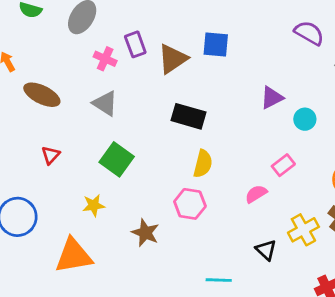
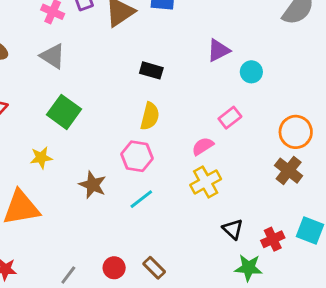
black rectangle: (188, 116) -> (151, 70), moved, size x0.7
yellow cross: (303, 230) -> (206, 182), moved
black triangle: (266, 250) -> (233, 229), moved
cyan line: (219, 280) -> (141, 199), moved, turned -40

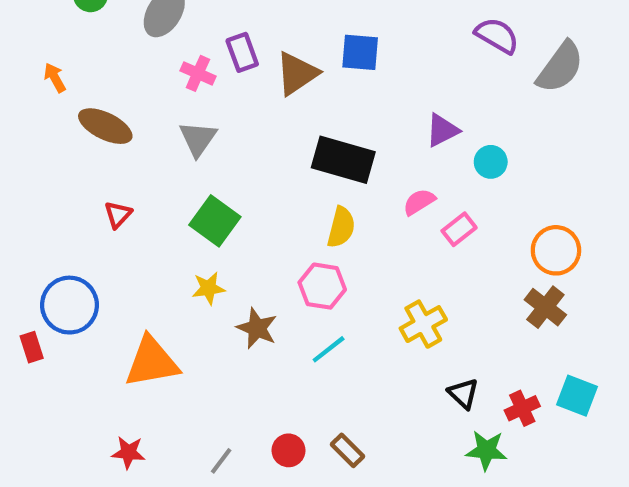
gray triangle: (53, 56) -> (198, 139), turned 32
black rectangle: (151, 70) -> (343, 160), size x1.8
pink semicircle: (203, 146) -> (419, 202), moved
yellow star: (41, 158) -> (208, 288), moved

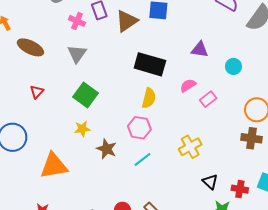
purple triangle: (442, 130) -> (200, 50), turned 36
cyan circle: (491, 162) -> (233, 66), moved
brown cross: (545, 307) -> (251, 138), turned -30
red cross: (522, 408) -> (240, 189), turned 35

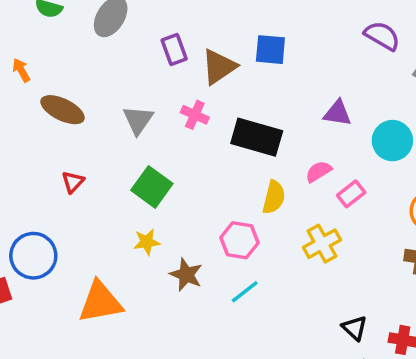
pink cross: (77, 21) -> (195, 115), moved
cyan circle: (233, 66) -> (392, 141), size x1.5
yellow semicircle: (149, 98) -> (274, 197), moved
yellow cross: (190, 147) -> (322, 244), moved

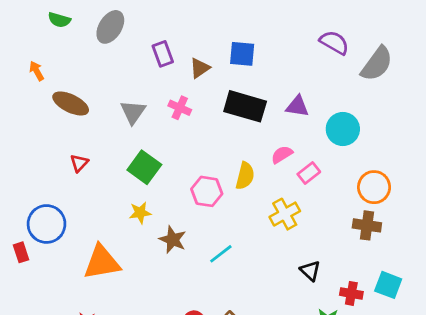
brown triangle: (219, 67) -> (200, 68), size x0.7
black rectangle: (257, 137) -> (245, 106), moved
pink hexagon: (239, 240) -> (207, 191), moved
black triangle: (355, 328) -> (310, 271), moved

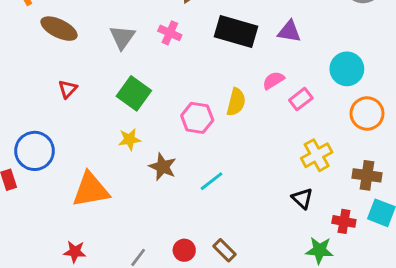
cyan circle: (343, 129) -> (347, 69), moved
yellow cross: (285, 214) -> (317, 155), moved
brown cross: (367, 225) -> (367, 175), moved

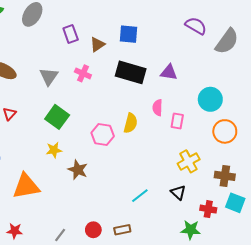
pink semicircle: (273, 80) -> (158, 108), turned -56
pink rectangle: (301, 99) -> (177, 121), turned -42
cyan line: (212, 181) -> (140, 196), moved
brown rectangle: (225, 250) -> (122, 230), turned -56

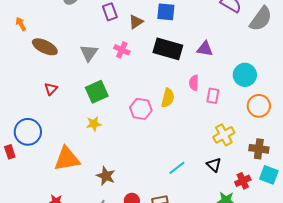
green square: (57, 117) -> (97, 92), turned 30
brown star: (78, 170) -> (106, 176), moved
red cross: (208, 209) -> (243, 181), turned -35

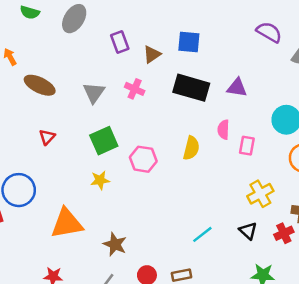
pink hexagon: (141, 109) -> (143, 159), moved
red cross: (243, 181) -> (284, 233), moved

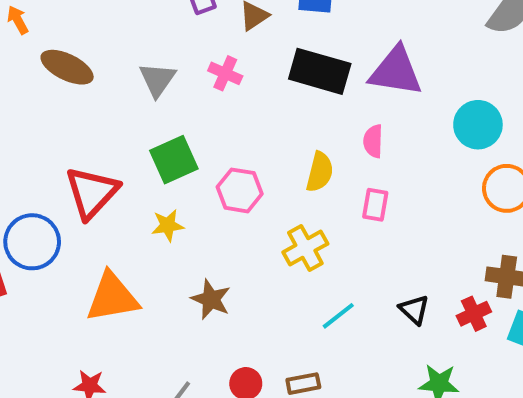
purple triangle: (237, 88) -> (396, 71), size x1.6
red triangle: (47, 137) -> (92, 192), moved, size x2.0
pink rectangle: (247, 146) -> (375, 205), moved
yellow cross: (260, 194) -> (305, 248), moved
brown star: (115, 244) -> (211, 299), moved

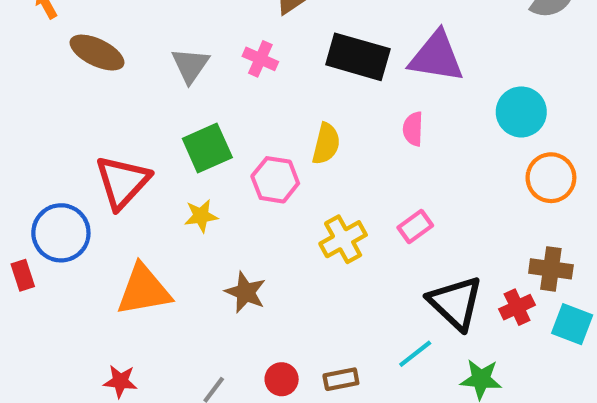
yellow semicircle: (320, 172) -> (326, 144), moved
pink rectangle: (375, 205) -> (415, 226), moved, turned 44
black triangle: (414, 310) -> (455, 303), size x1.8
cyan line: (338, 316) -> (415, 354), moved

